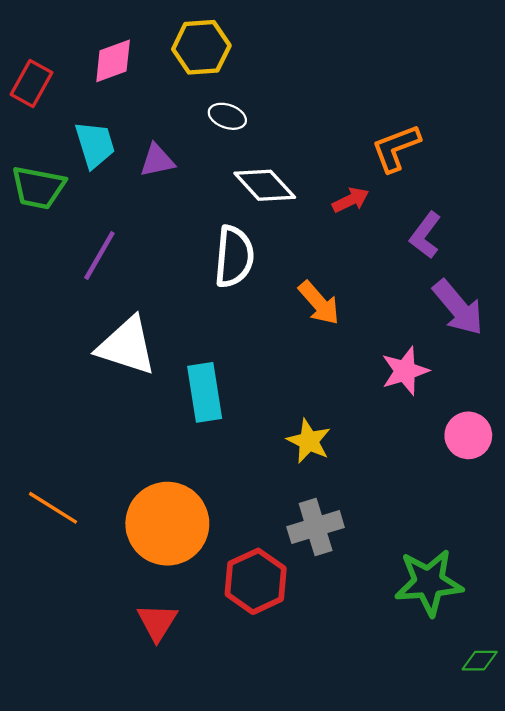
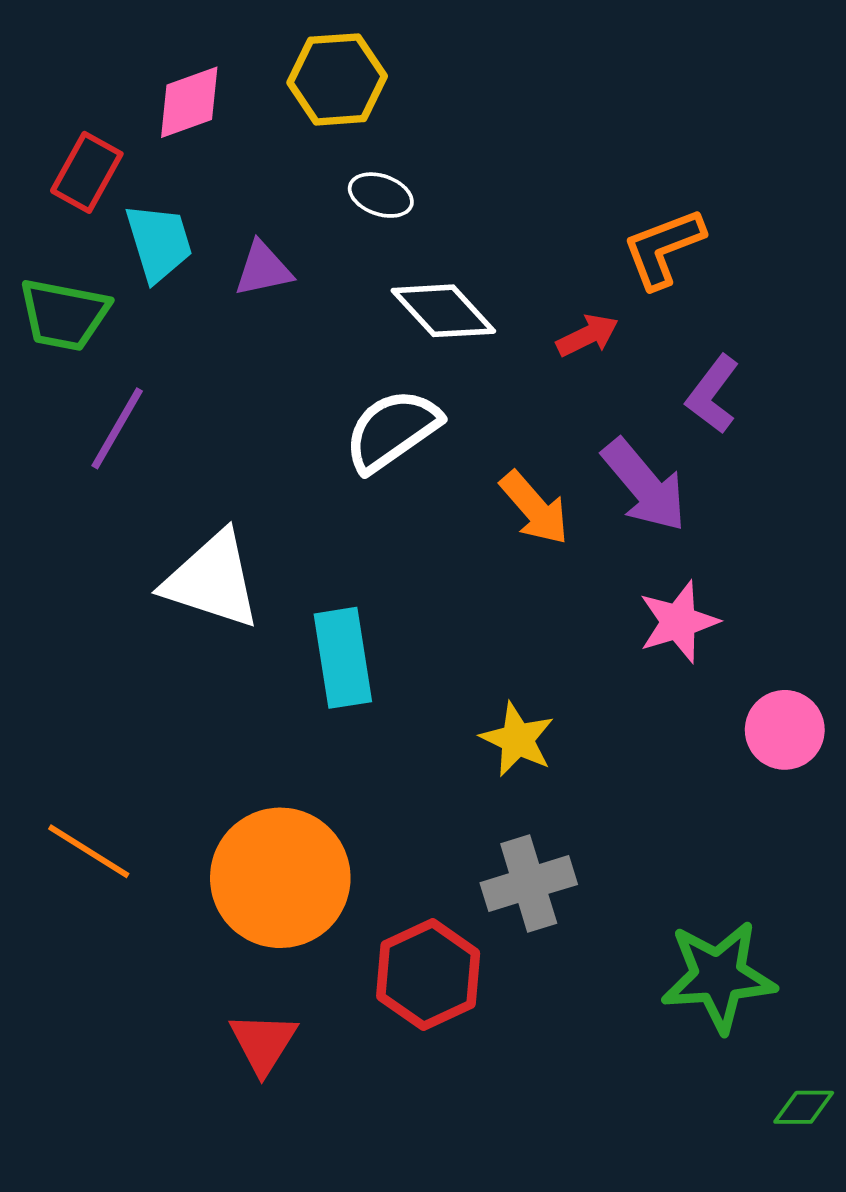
red rectangle: (32, 83) -> (87, 172), moved
purple line: (99, 255) -> (117, 428), moved
white semicircle: (234, 257) -> (392, 430), turned -130
purple arrow: (458, 308) -> (644, 485), moved

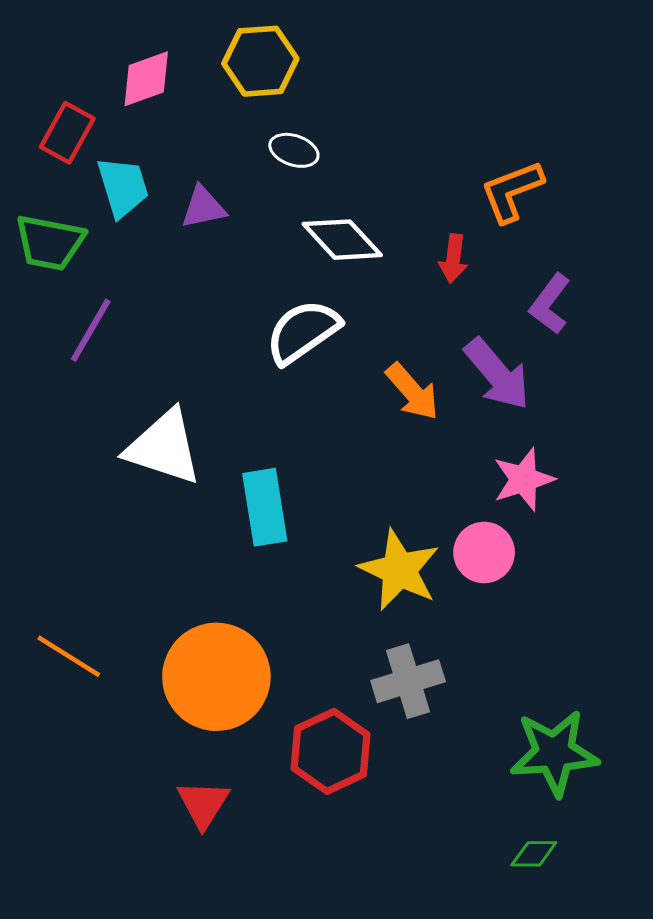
red arrow: (588, 335) -> (453, 259), turned 123
pink circle: (785, 730) -> (484, 553), moved
yellow star: (517, 739) -> (399, 570), size x1.4
green diamond: (804, 1107) -> (534, 854), moved

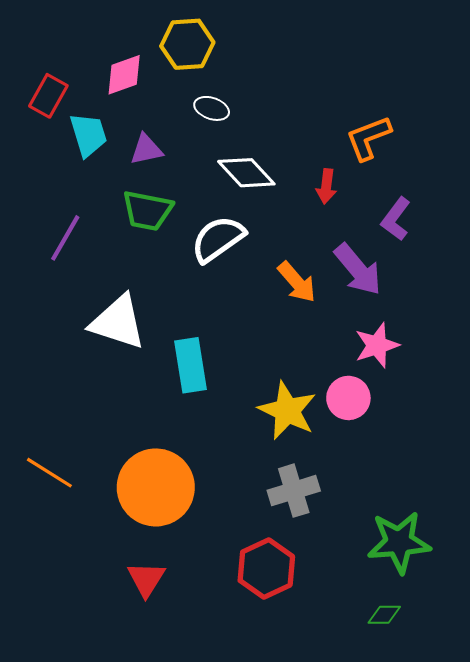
pink diamond: (146, 79) -> (124, 75), moved
green trapezoid: (50, 242) -> (147, 211), moved
red hexagon: (331, 751) -> (266, 569), moved

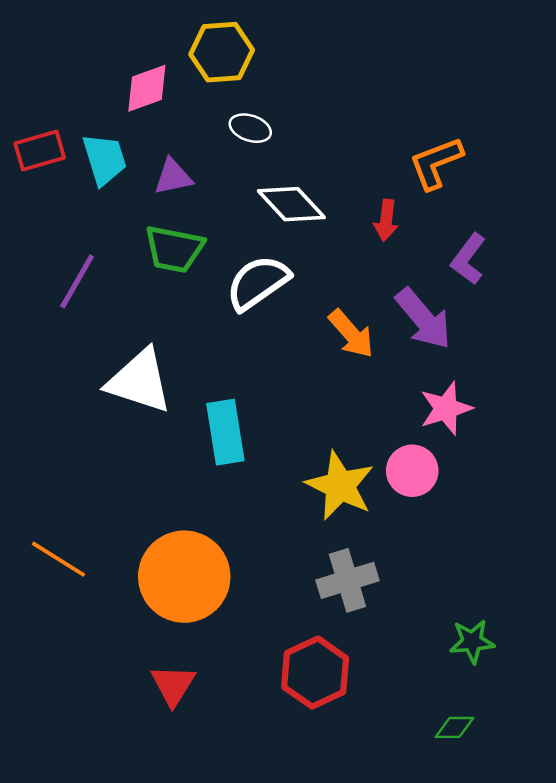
red rectangle: (48, 96) -> (40, 151), moved, turned 45
green star: (399, 542) -> (472, 641), size x0.6

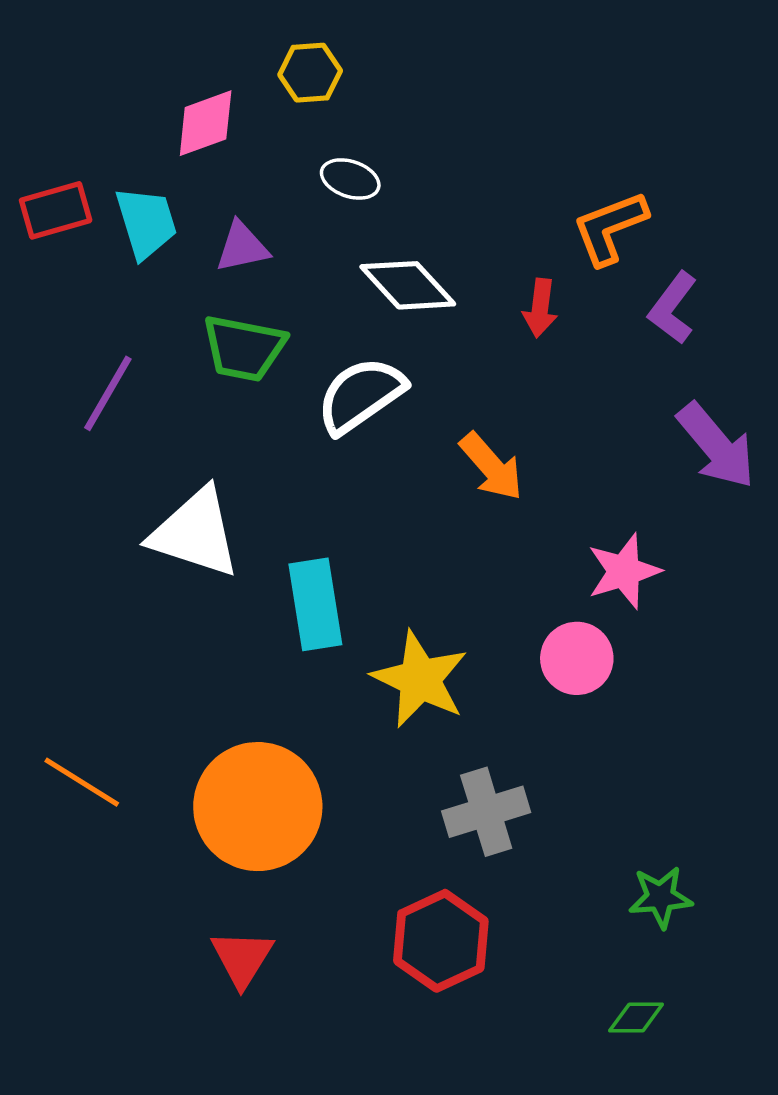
yellow hexagon: (222, 52) -> (310, 73), size x0.7
purple L-shape: (468, 259) -> (673, 308), moved
purple arrow: (423, 319) -> (716, 446), moved
yellow star: (340, 486) -> (420, 679), moved

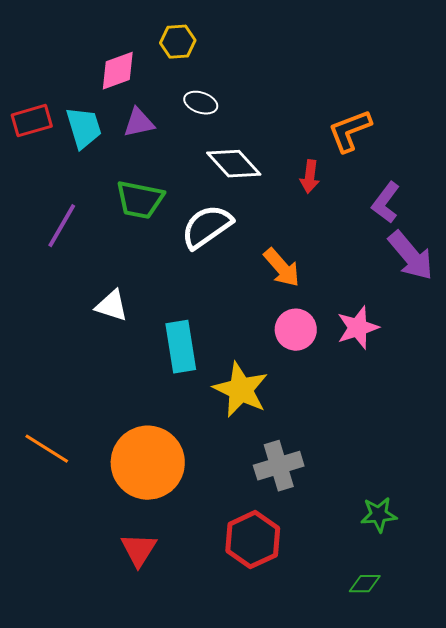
purple triangle: (242, 247) -> (139, 123), moved
purple L-shape: (673, 308) -> (386, 203), moved
white triangle: (195, 533) -> (112, 306), size x0.6
pink circle: (577, 658) -> (296, 330), moved

